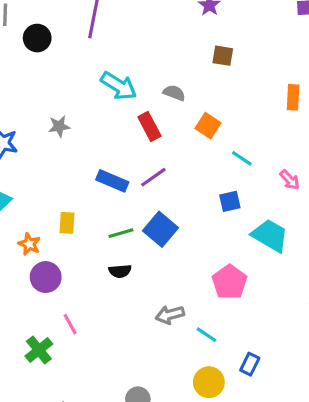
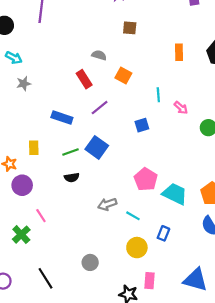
cyan arrow: (119, 86) -> (14, 58), moved, size x0.7
cyan line: (242, 158) -> (158, 95), moved, turned 56
purple line: (153, 177) -> (100, 108), moved
cyan trapezoid: (270, 236) -> (175, 194), moved

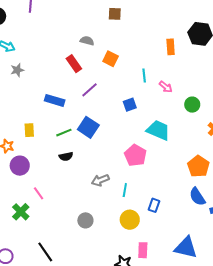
orange rectangle: (179, 52) -> (171, 47), moved
cyan trapezoid: (175, 194) -> (158, 130), moved
cyan line: (133, 216) -> (125, 190), turned 72
gray circle: (90, 262) -> (85, 220), moved

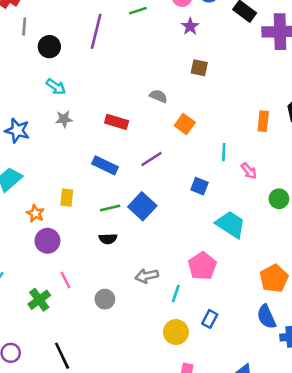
red rectangle: (74, 64) -> (117, 122), moved, turned -48
blue square: (130, 105) -> (200, 186), turned 32
pink pentagon: (135, 155) -> (202, 266), moved
gray circle: (85, 220) -> (105, 299), moved

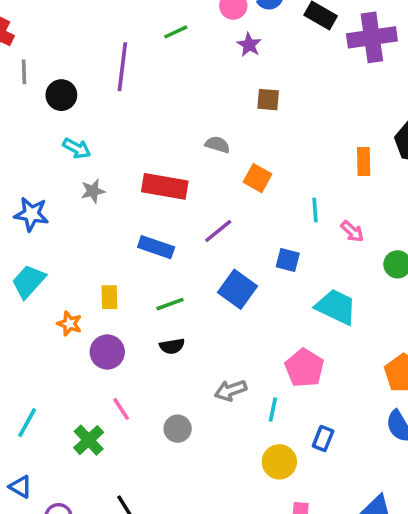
red rectangle: (117, 122) -> (165, 186), size x1.4
blue square: (142, 206) -> (237, 289), moved
purple circle: (47, 241) -> (107, 352), moved

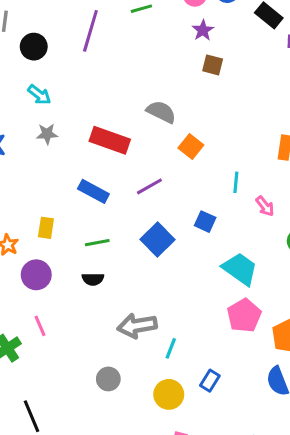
brown square: (268, 100) -> (213, 65), moved
gray semicircle: (217, 145) -> (161, 112), size x1.4
pink pentagon: (304, 368) -> (244, 315), moved
gray arrow: (231, 390) -> (137, 326), size x1.4
gray circle: (178, 429) -> (108, 379), moved

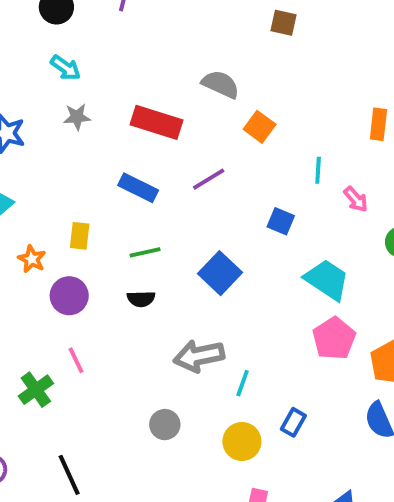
blue square: (158, 239) -> (220, 273), moved

